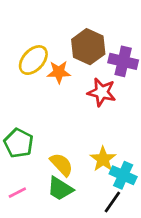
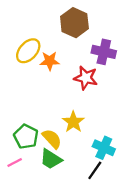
brown hexagon: (88, 47) -> (74, 23), moved
green pentagon: (19, 143) -> (26, 137), moved
yellow star: (103, 159) -> (73, 122), moved

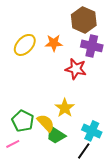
brown hexagon: (74, 23) -> (84, 20), moved
orange star: (50, 61) -> (54, 43), moved
green trapezoid: (51, 159) -> (56, 135), moved

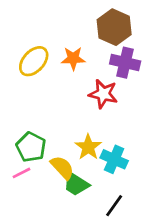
green pentagon: (23, 121) -> (31, 147), moved
cyan cross: (92, 131) -> (114, 159), moved
pink line: (13, 144) -> (21, 173), moved

